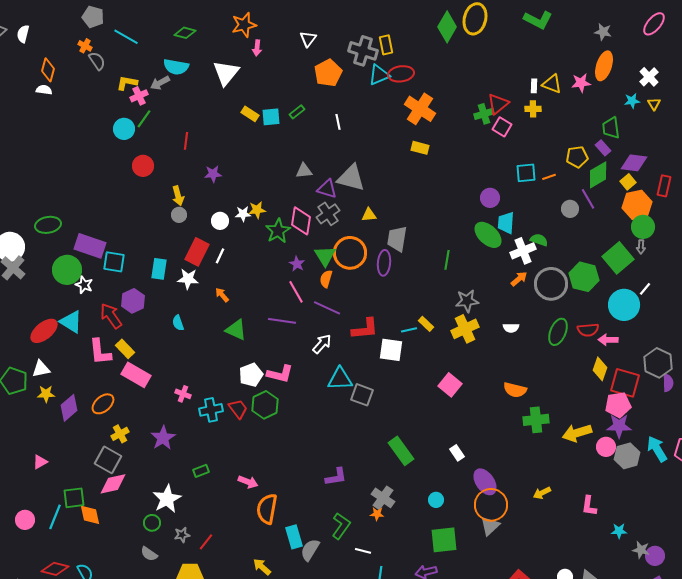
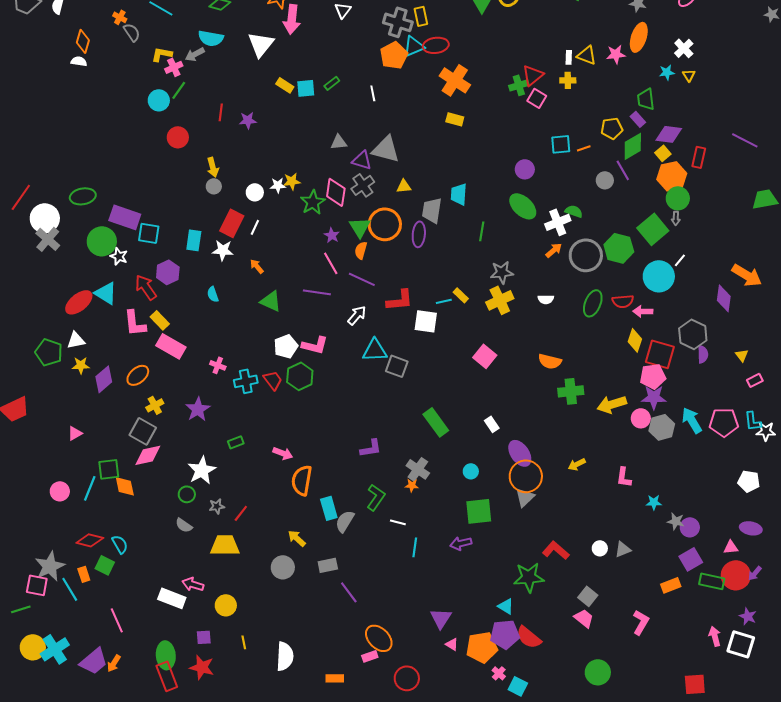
pink arrow: (257, 48) -> (292, 19), size x1.8
orange pentagon: (328, 73) -> (394, 55), moved
purple star: (213, 174) -> (248, 120), moved
cyan trapezoid: (506, 223) -> (459, 194), moved

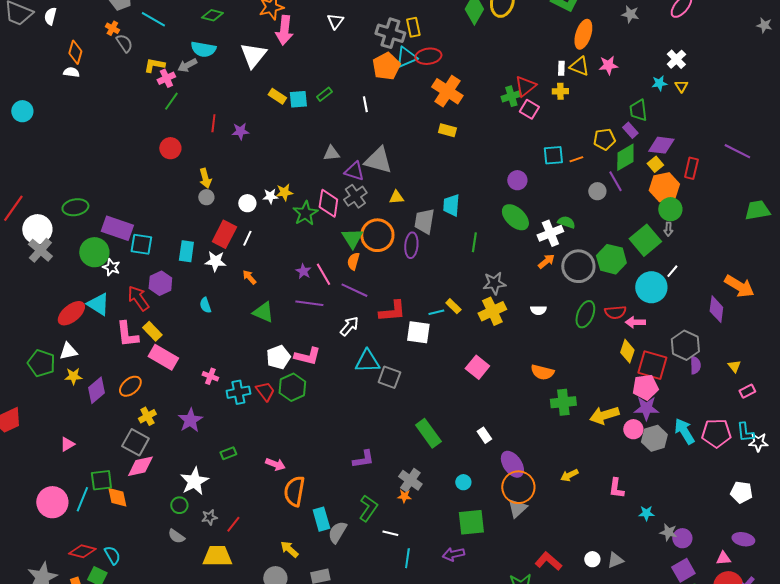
orange ellipse: (639, 37) -> (583, 34), moved
cyan circle: (159, 100) -> (22, 111), moved
purple star: (332, 235) -> (303, 271), moved
pink circle: (60, 491) -> (52, 502), size x1.6

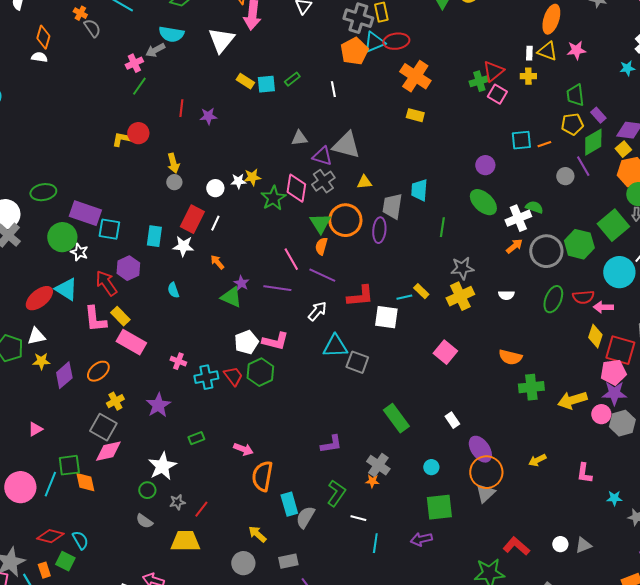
yellow L-shape: (154, 65) -> (122, 139), moved
green trapezoid: (638, 110) -> (575, 95), moved
purple star: (303, 271) -> (241, 283), moved

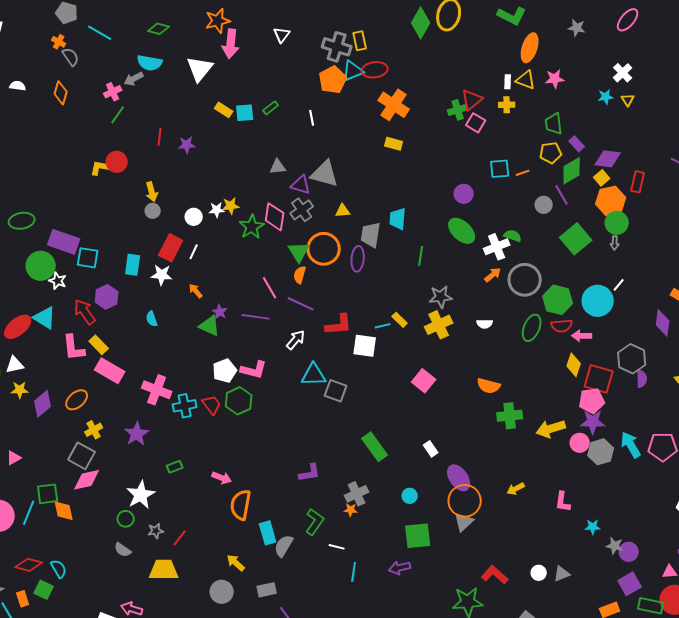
orange diamond: (43, 37) -> (61, 93), moved
green square: (613, 225) -> (576, 239), moved
green hexagon: (579, 244) -> (558, 300), moved
pink cross: (178, 361) -> (157, 390), size x1.8
gray cross: (378, 465) -> (357, 494), turned 30

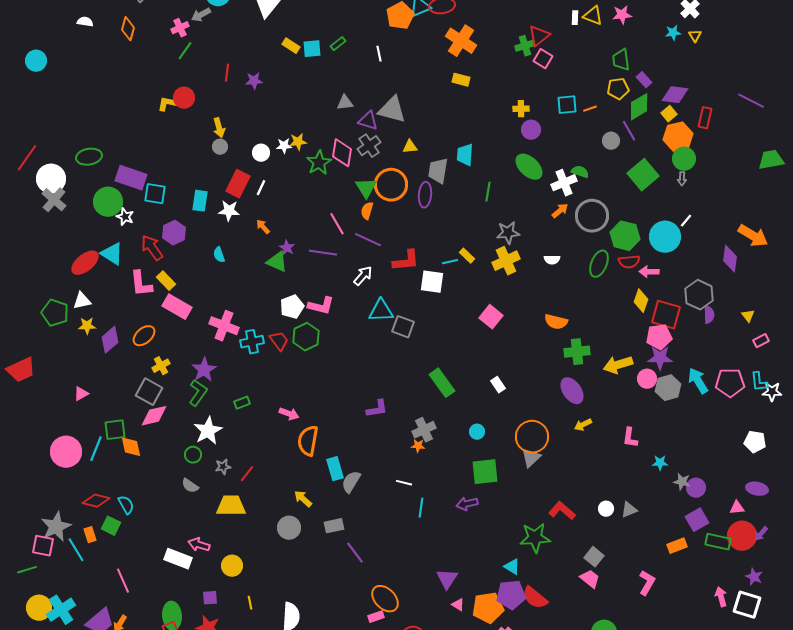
yellow cross: (507, 105) -> (521, 109), moved
purple ellipse: (459, 478) -> (572, 391), moved
green L-shape: (315, 522) -> (198, 393), moved

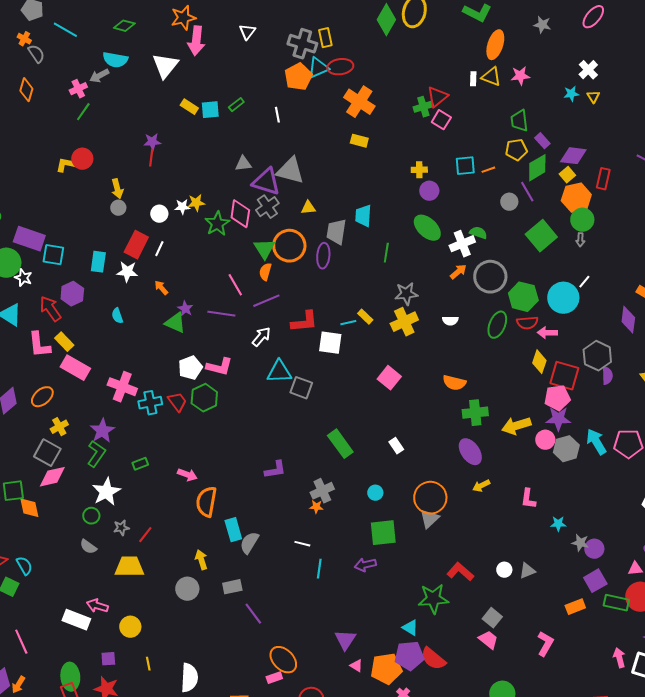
red line: (227, 73) -> (151, 158), moved
purple triangle: (368, 121) -> (266, 182), size x1.4
purple line: (368, 240) -> (266, 301), turned -48
yellow arrow: (303, 499) -> (201, 560), turned 30

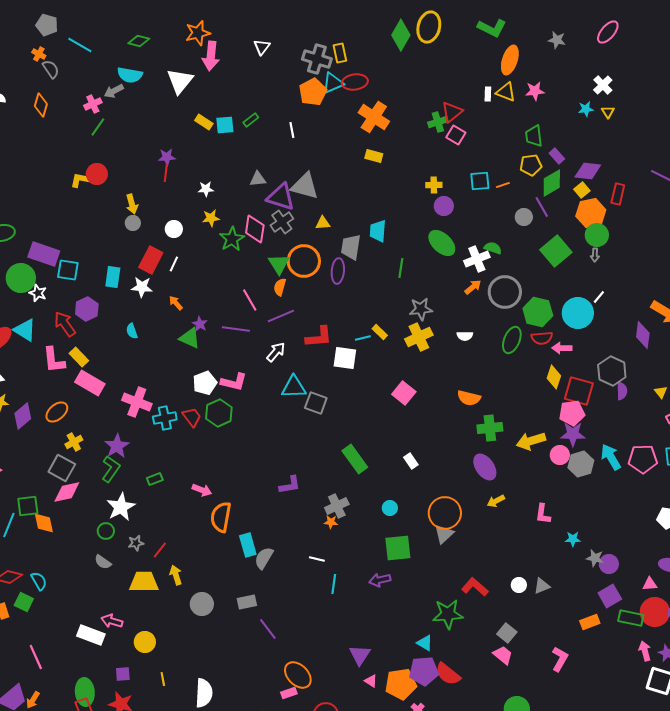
white star: (182, 207) -> (206, 189), moved
yellow arrow: (201, 560) -> (176, 575), moved
pink arrow: (619, 658) -> (645, 651), moved

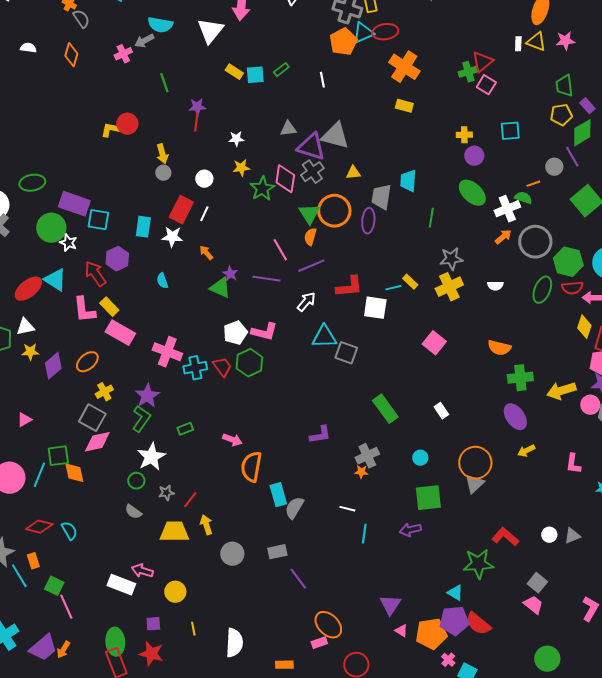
green line: (98, 127) -> (164, 83), moved, turned -54
orange line: (503, 185) -> (533, 184), moved
green square: (24, 602) -> (54, 586), moved

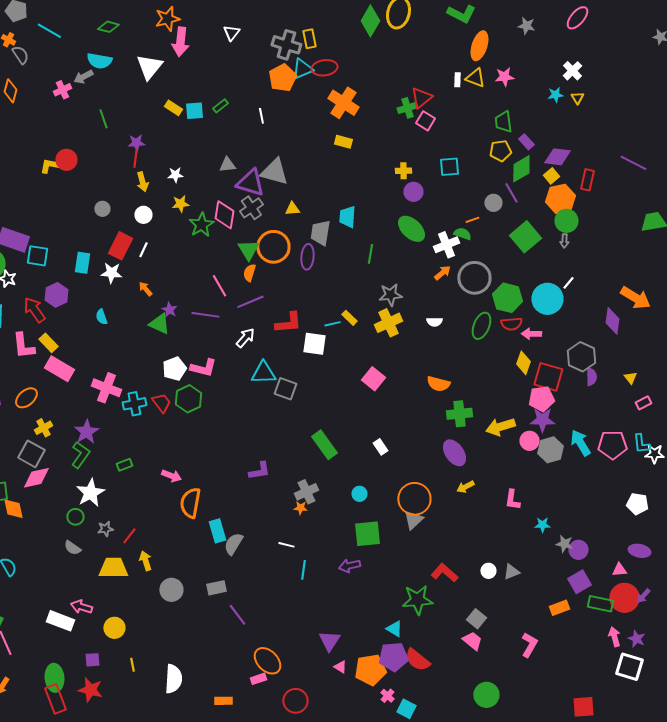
yellow arrow: (162, 154) -> (142, 182), moved

